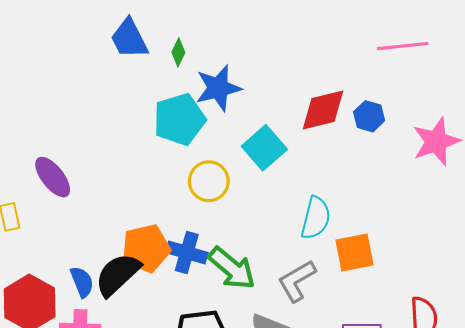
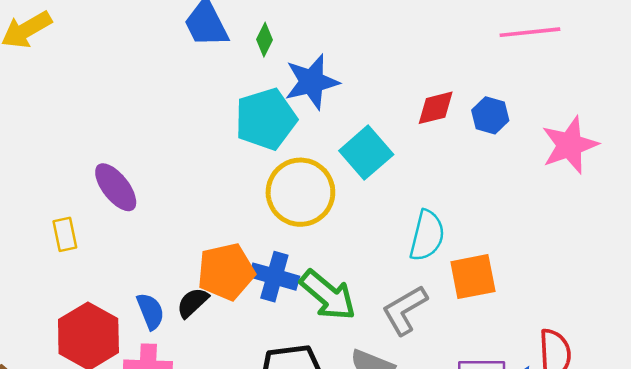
red diamond: (323, 110) -> (436, 108), size x0.7
yellow circle: (209, 181) -> (300, 192), size x1.4
black semicircle: (118, 275) -> (193, 303), size x0.6

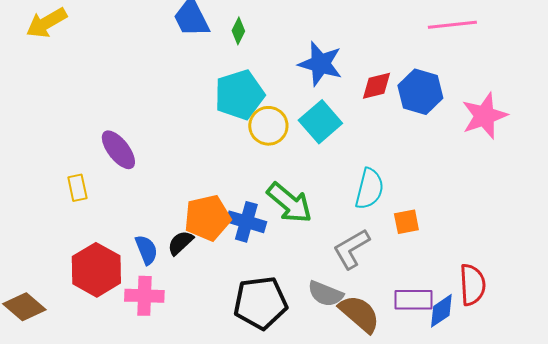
blue star: (312, 82) -> (320, 64), moved, turned 30
blue hexagon: (490, 115) -> (420, 92), size x1.5
yellow circle: (300, 192) -> (268, 126), moved, size x0.7
orange square: (473, 277) -> (406, 222), size x0.7
green arrow: (328, 295) -> (289, 203), moved

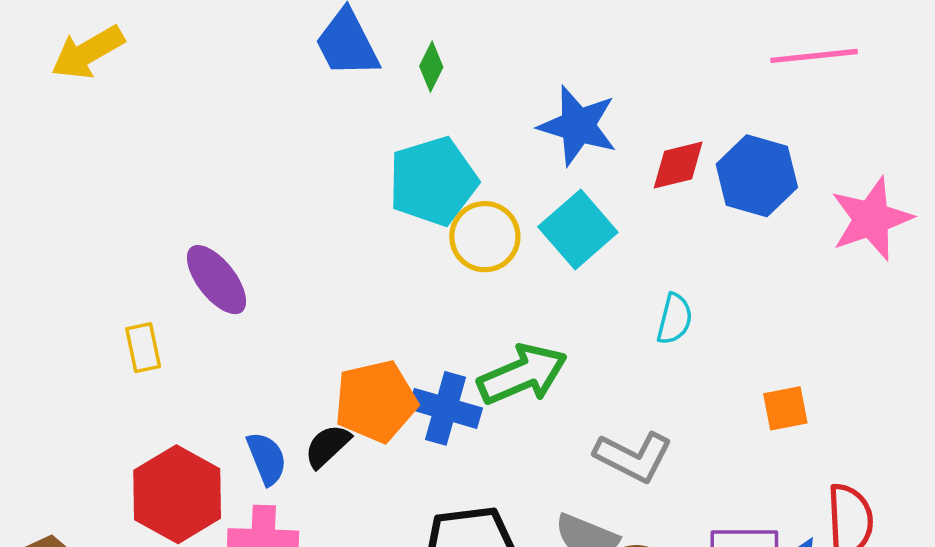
cyan semicircle: (369, 189) -> (675, 319), moved, size x0.7
green arrow: (289, 203) -> (522, 374), turned -63
orange square: (406, 222) -> (785, 408), moved
gray L-shape: (351, 249) -> (633, 457), turned -123

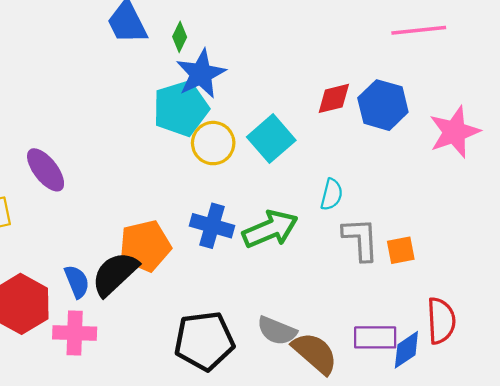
blue star: (578, 126) -> (201, 74), moved, turned 30
green arrow: (522, 374) -> (270, 229), moved
blue cross: (446, 408) -> (212, 226), moved
black semicircle: (327, 446) -> (115, 274), size x1.6
gray L-shape: (633, 457) -> (361, 239), moved, turned -120

